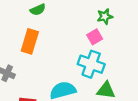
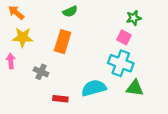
pink square: (95, 37) -> (124, 37), turned -32

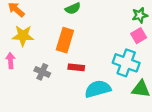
pink square: (124, 37) -> (139, 36), moved, turned 32
red rectangle: (60, 99) -> (76, 67), moved

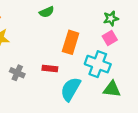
orange rectangle: (65, 40) -> (71, 42), moved
cyan semicircle: (98, 89) -> (71, 89), turned -45

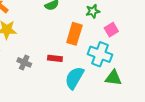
green star: (111, 18) -> (93, 11), moved

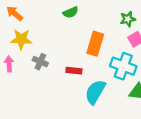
green star: (93, 11) -> (128, 19), moved
gray cross: (24, 62) -> (40, 62), moved

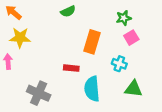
gray cross: (40, 62) -> (39, 93), moved, size x1.5
cyan cross: (123, 66) -> (119, 64), size x0.6
cyan semicircle: (95, 92) -> (92, 89), turned -35

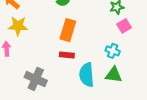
orange rectangle: (92, 42) -> (68, 30), moved
green triangle: (133, 89) -> (114, 75), moved

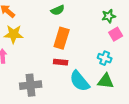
cyan semicircle: (87, 75) -> (80, 81), turned -35
gray cross: (36, 79) -> (31, 85), turned -30

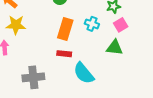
cyan cross: (105, 58) -> (92, 24), moved
green triangle: (106, 81) -> (115, 48), moved

